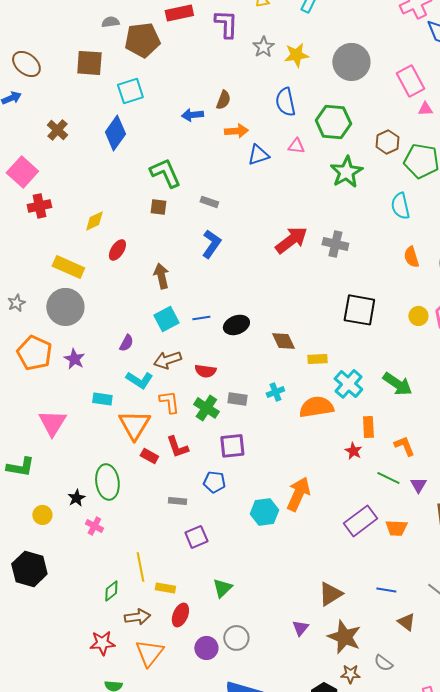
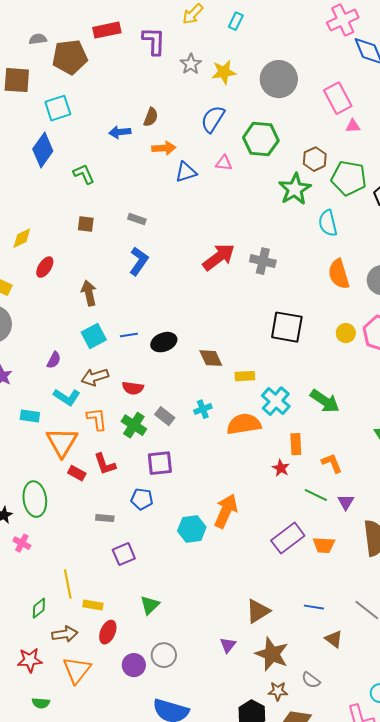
blue semicircle: (285, 102) -> (213, 119), turned 44
green star: (346, 172) -> (295, 189), moved
green L-shape: (165, 173) -> (84, 174), moved, size x0.7
orange semicircle: (411, 257) -> (339, 274), size x1.4
gray rectangle: (237, 399) -> (165, 416), turned 30

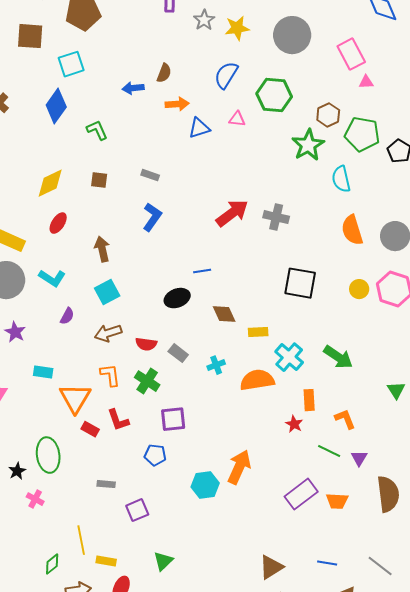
yellow diamond: (22, 238) -> (50, 183), moved, size x1.4
blue line: (129, 335) -> (202, 271), moved
cyan L-shape: (67, 397) -> (52, 278), moved
gray rectangle: (165, 416) -> (178, 353), moved
gray rectangle: (105, 518) -> (106, 484), moved

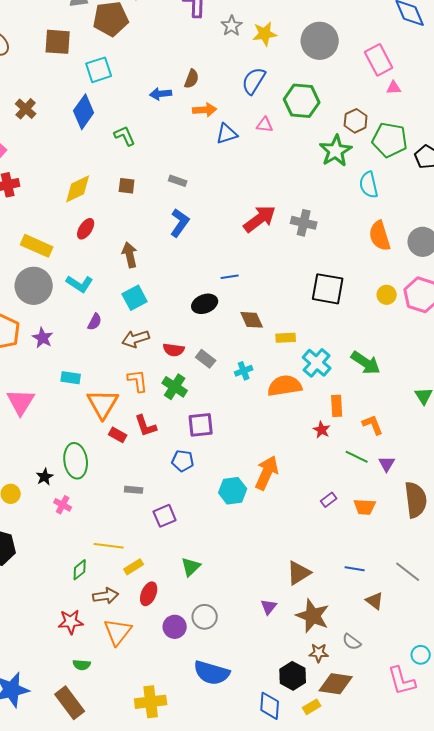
purple rectangle: (301, 494) -> (329, 500), size x0.5
yellow line: (81, 540) -> (109, 546), turned -72
yellow rectangle: (106, 561) -> (134, 567), turned -42

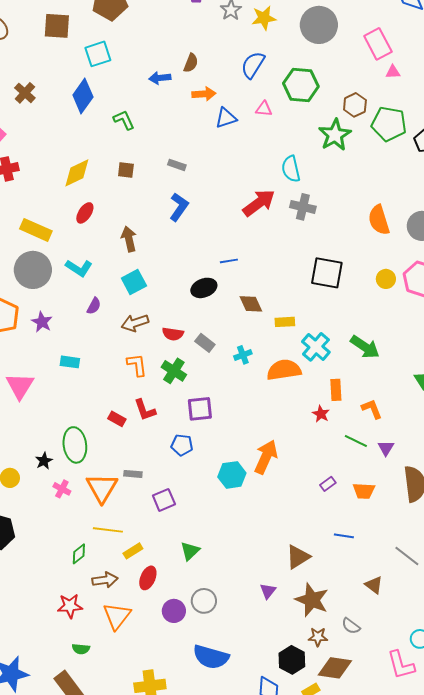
cyan semicircle: (369, 185) -> (291, 169), moved
orange triangle: (103, 404) -> (102, 488), moved
blue line: (355, 569) -> (344, 536), moved

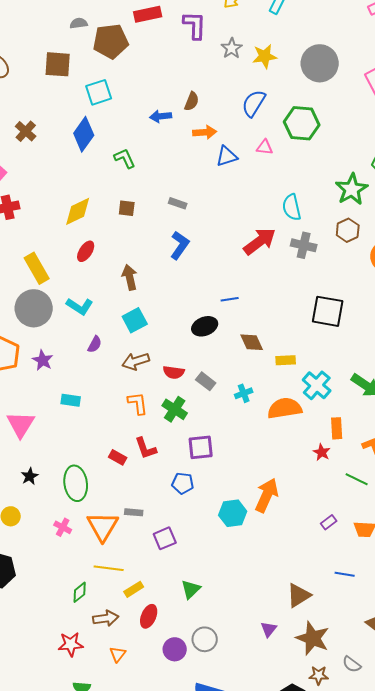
brown hexagon: (355, 105) -> (348, 230), moved
green star: (335, 135) -> (352, 189), moved
yellow rectangle: (36, 230) -> (37, 268), turned 36
black star: (44, 461) -> (30, 476), moved
orange triangle: (117, 616) -> (118, 654), size x0.6

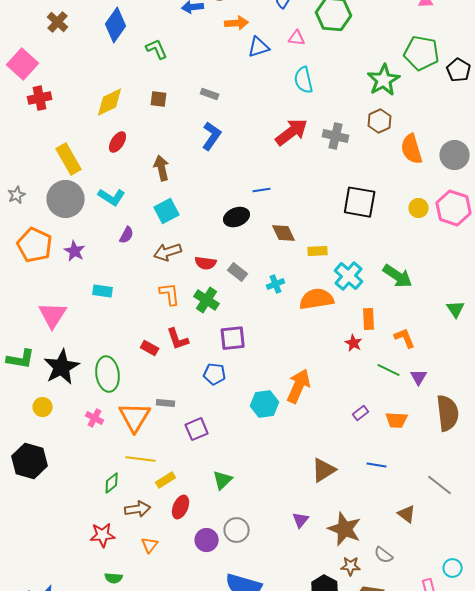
cyan semicircle: (292, 207) -> (304, 80), moved
black star: (30, 476) -> (62, 367), size x2.0
brown triangle: (299, 595) -> (324, 470), moved

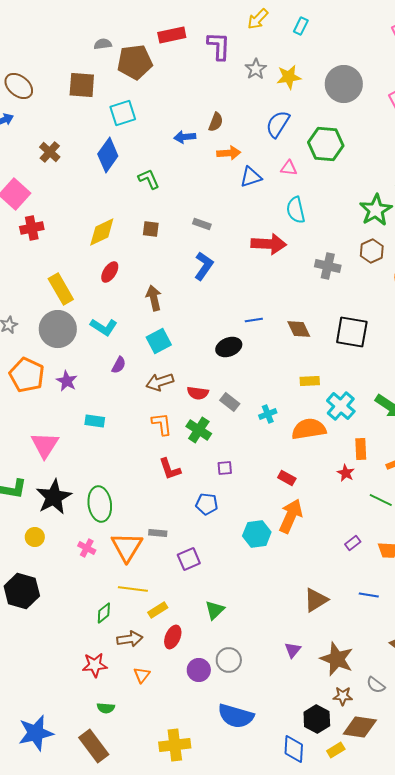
red arrow: (292, 132) -> (269, 244), moved, turned 40
brown diamond: (284, 233) -> (299, 329), moved
purple square: (233, 338) -> (225, 468), size x0.6
red rectangle: (150, 348) -> (287, 478), moved

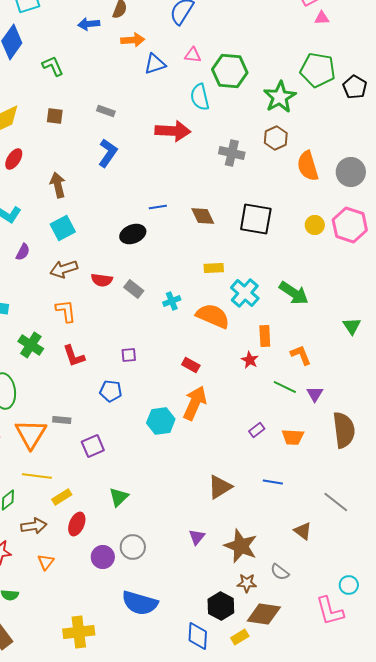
green hexagon: (326, 144) -> (230, 71), moved
orange semicircle: (309, 429) -> (213, 316), turned 32
green cross: (199, 430) -> (31, 345), moved

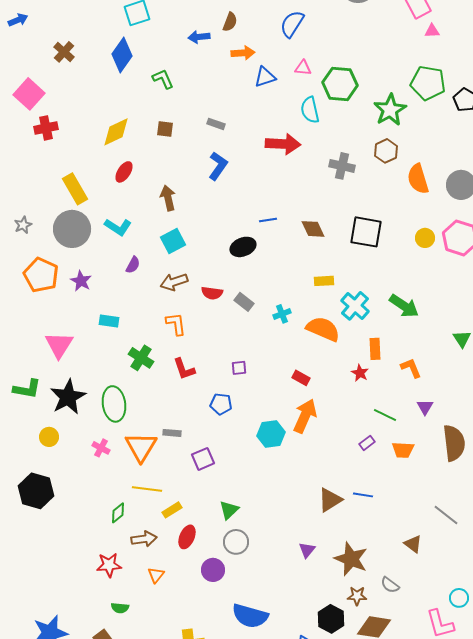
green line: (285, 387) -> (385, 415), moved
blue line: (273, 482) -> (363, 495), moved
gray circle: (133, 547) -> (236, 542), moved

